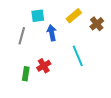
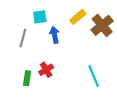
brown cross: (97, 24) -> (102, 25), size x1.5
cyan line: (78, 56) -> (94, 76), moved

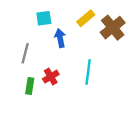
gray line: (23, 38) -> (25, 53), moved
cyan line: (94, 76) -> (88, 72), moved, turned 30

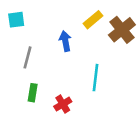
cyan square: (44, 18) -> (16, 20), moved
red cross: (51, 77) -> (63, 104), moved

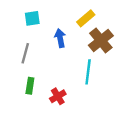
cyan square: (16, 20) -> (32, 18), moved
brown cross: (122, 30) -> (101, 40), moved

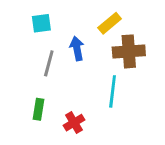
brown cross: (101, 40) -> (129, 51), turned 35
gray line: (25, 53) -> (49, 63), moved

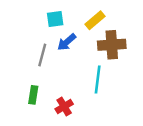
cyan square: (41, 23) -> (55, 19), moved
blue arrow: (77, 48) -> (67, 42), turned -120

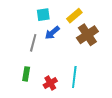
brown cross: (112, 45) -> (87, 35), turned -30
cyan line: (98, 79) -> (74, 77), moved

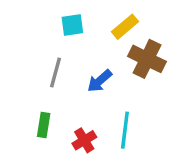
blue arrow: (52, 33) -> (100, 81), moved
brown cross: (87, 35) -> (147, 59), turned -30

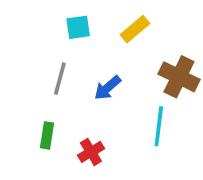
brown cross: (147, 59) -> (179, 77), moved
cyan line: (125, 130) -> (159, 126), moved

